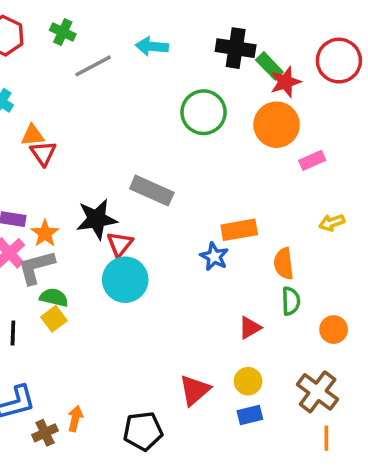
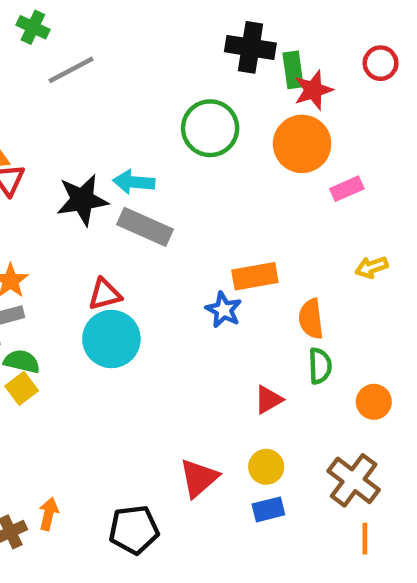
cyan arrow: (152, 46) -> (134, 182), moved
red circle: (339, 61) -> (381, 63), size x0.6
green rectangle: (269, 66) -> (293, 70), turned 36
black star: (97, 219) -> (82, 200), moved
red triangle: (120, 244) -> (105, 294), turned 36

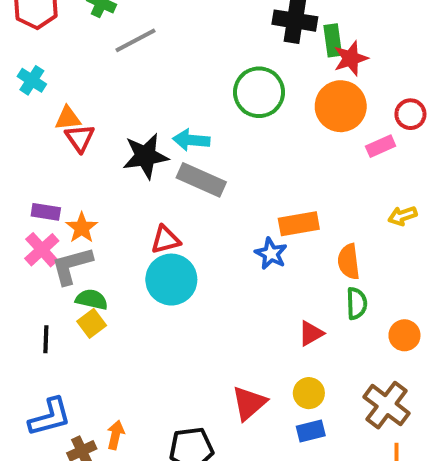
red circle: (381, 63) -> (410, 114), moved

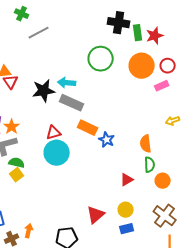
red star: (351, 58) -> (155, 36), moved
red circle: (410, 114) -> (168, 66), moved
orange rectangle: (299, 224) -> (88, 128), moved, turned 36
orange circle: (404, 335) -> (163, 181), moved

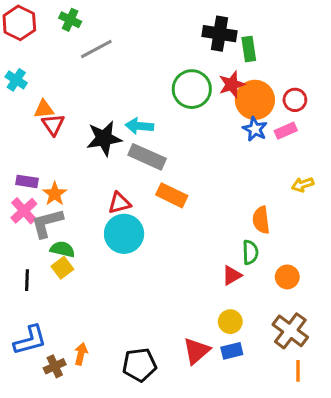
red star: (155, 36) -> (232, 84), moved
blue star: (107, 140) -> (255, 129), moved
green semicircle: (150, 165) -> (250, 252), moved
red triangle: (96, 215) -> (196, 351), moved

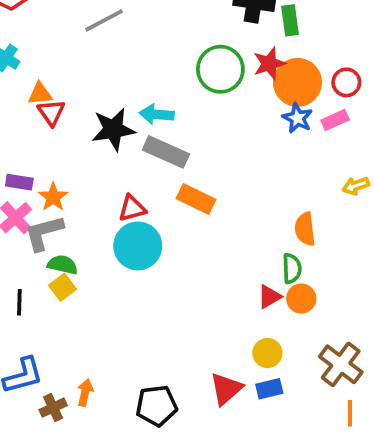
orange circle: (287, 277) -> (301, 299), moved

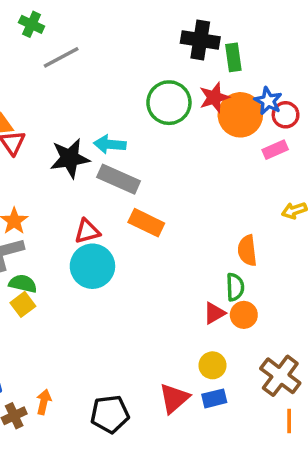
blue star: (297, 118) -> (268, 101), moved

